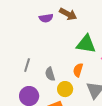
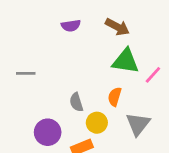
brown arrow: (68, 14) -> (117, 27), moved
gray line: (27, 65) -> (26, 73), moved, turned 72

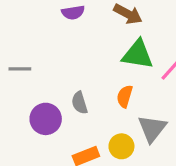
yellow circle: (97, 123) -> (121, 146), moved
purple circle: (48, 132) -> (46, 119), moved

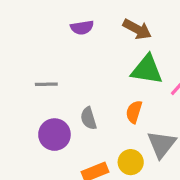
gray line: (20, 69) -> (46, 84), moved

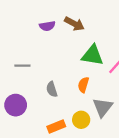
brown arrow: (137, 29) -> (74, 24), moved
purple circle: (54, 135) -> (16, 105), moved

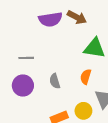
purple semicircle: (47, 26) -> (50, 19), size x1.5
purple circle: (16, 105) -> (23, 86), moved

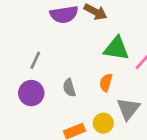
gray line: (26, 58) -> (35, 60), turned -64

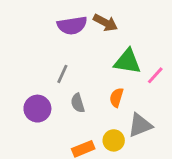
gray line: (35, 60) -> (62, 74), moved
gray triangle: (128, 109) -> (140, 125), turned 30

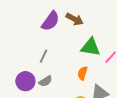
purple semicircle: (72, 25) -> (50, 21), turned -45
gray semicircle: (78, 103) -> (45, 81), moved, turned -104

